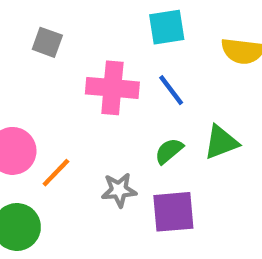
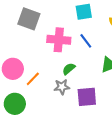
gray square: (47, 42) -> (29, 19), size x1.6
green semicircle: (169, 151) -> (69, 69), moved

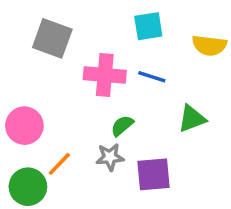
blue line: (86, 41) -> (152, 77), turned -35
orange line: (33, 79) -> (59, 164), moved

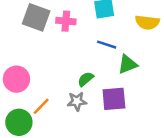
pink cross: (105, 75) -> (66, 21), moved, size x0.7
green triangle: (192, 119) -> (128, 64), moved
purple square: (154, 174) -> (114, 99), moved

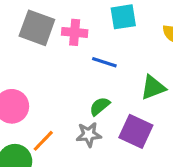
blue line: (107, 45) -> (104, 62), moved
purple square: (114, 99) -> (136, 131), turned 30

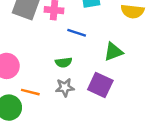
green semicircle: (100, 106) -> (64, 62), moved, turned -147
orange line: (43, 141) -> (30, 92), turned 60

